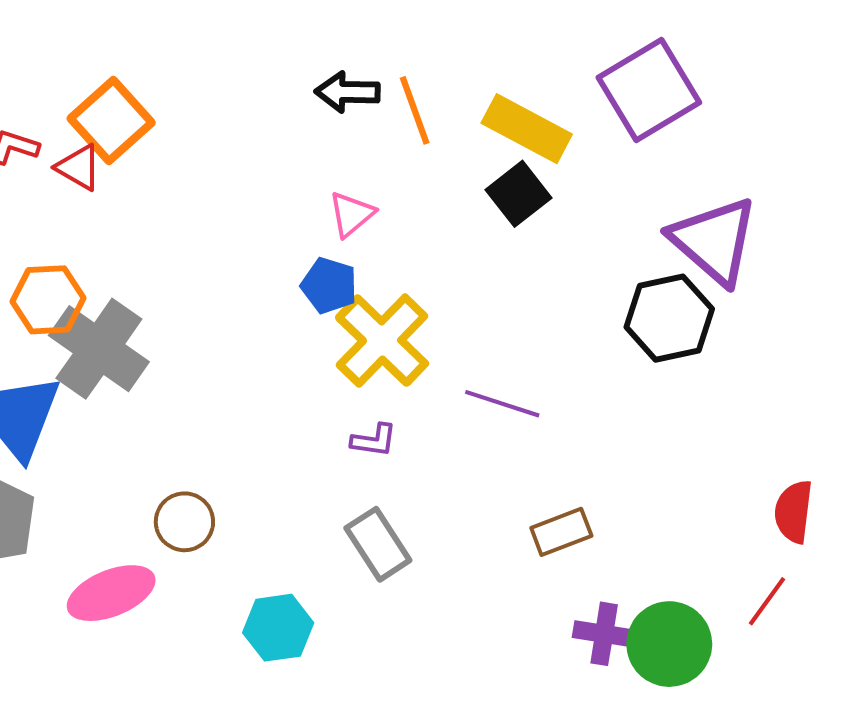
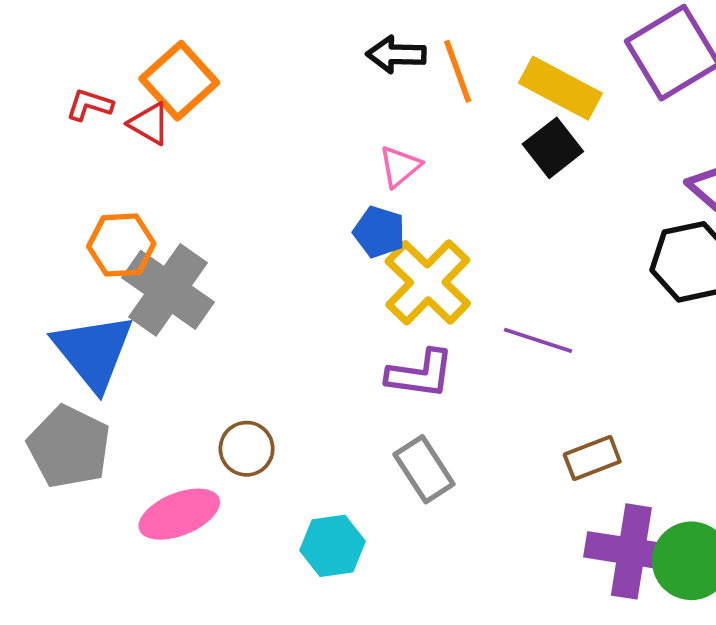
purple L-shape: (374, 440) -> (420, 374), size x1.6
purple cross: (604, 634) -> (631, 551), size x1.6

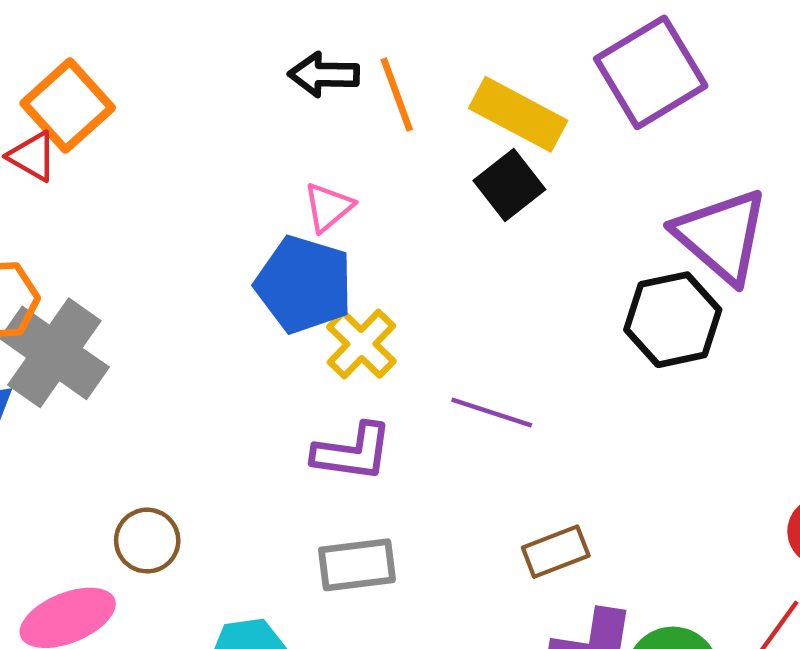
blue pentagon: (379, 232) -> (304, 284), size x1.6
yellow cross: (428, 282) -> (361, 344), size x0.7
gray rectangle: (424, 469) -> (357, 565), turned -64

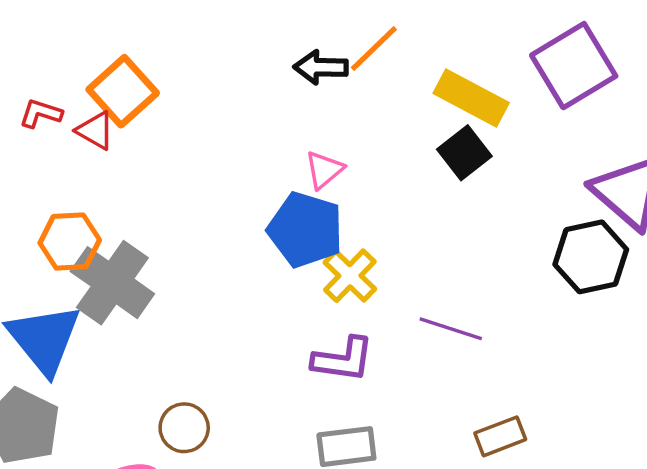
orange line: (397, 94) -> (374, 49), moved, turned 66

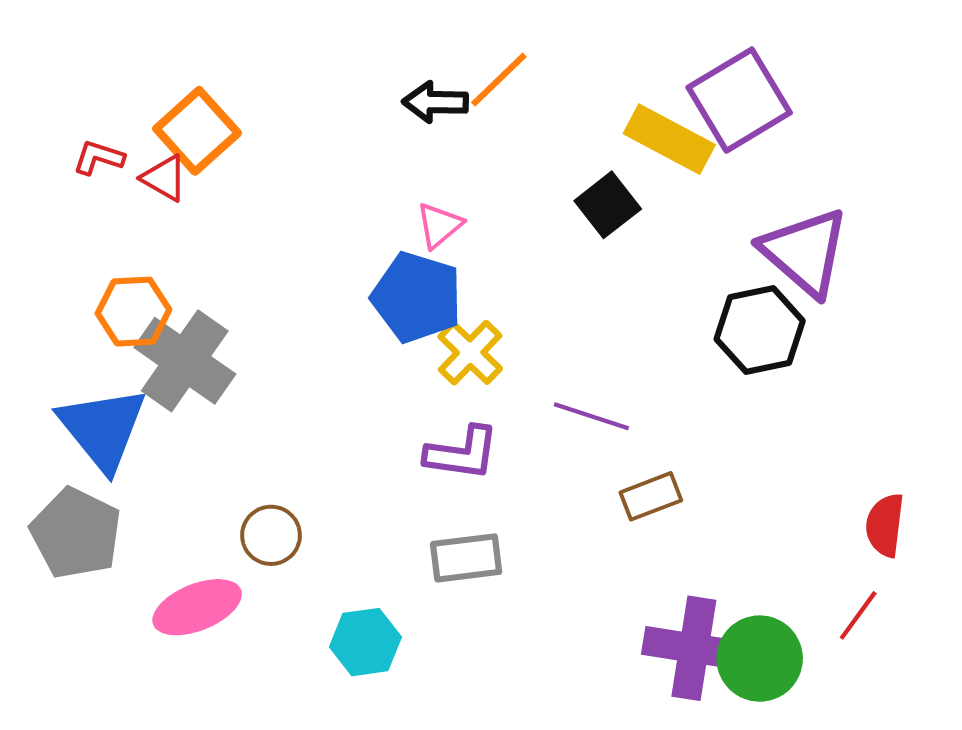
yellow rectangle: (471, 98) -> (669, 139), moved
brown rectangle: (500, 436) -> (651, 496), moved

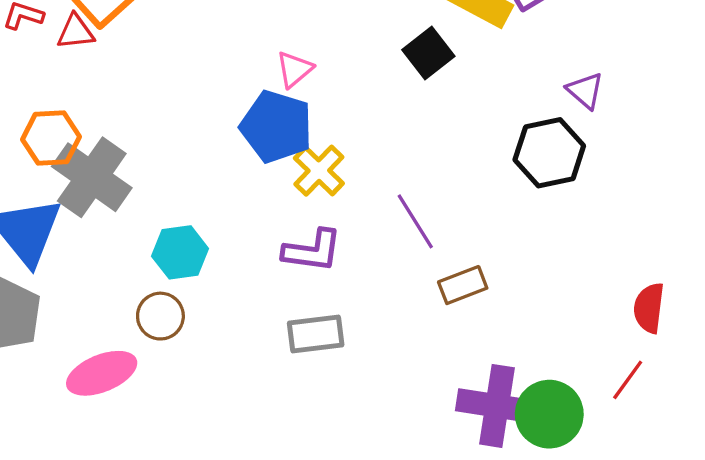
red triangle: (164, 178) -> (75, 32), turned -36
purple triangle: (805, 252) -> (585, 91), size x0.5
purple line: (591, 416) -> (415, 221), turned 40
cyan hexagon: (365, 642) -> (180, 252), moved

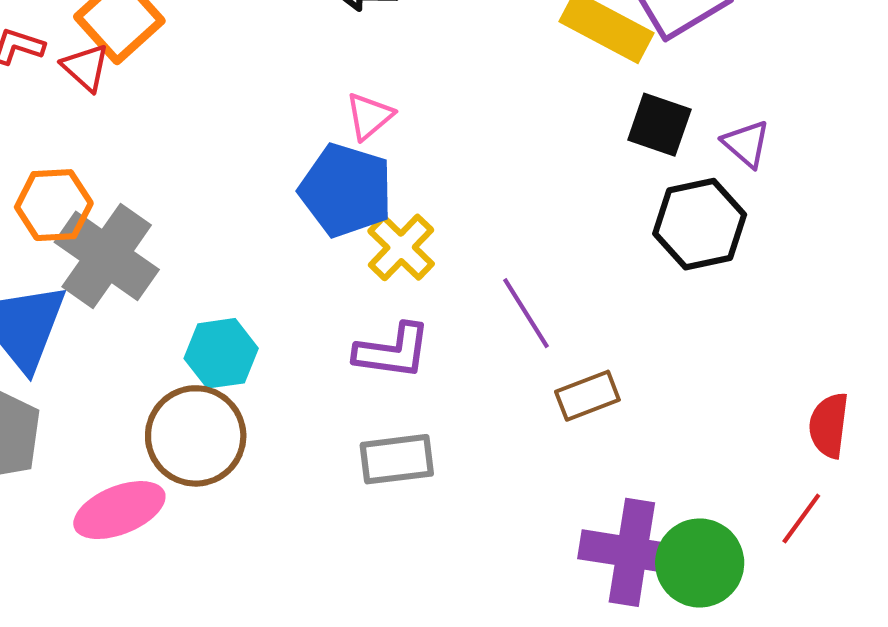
red triangle: (75, 32) -> (86, 67), turned 48
black square: (428, 53) -> (659, 125), moved, turned -33
brown circle: (160, 316) -> (196, 436), size x1.6

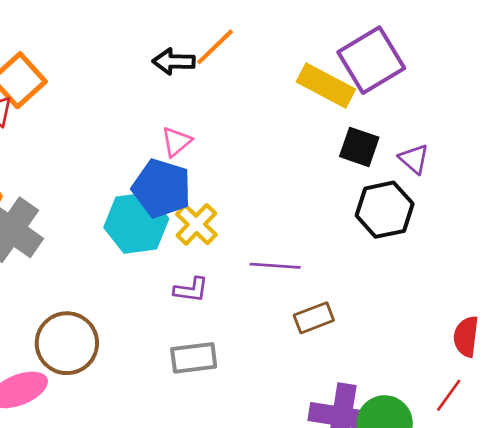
purple line: (526, 313) -> (275, 266), turned -54
purple L-shape: (393, 351) -> (191, 290), size x0.7
cyan hexagon: (221, 353) -> (136, 223), moved, size x1.4

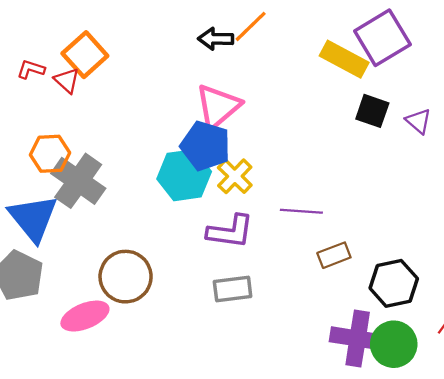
pink triangle: (176, 142) -> (218, 106), size x1.8
black hexagon: (385, 210) -> (394, 283), moved
purple L-shape: (191, 290) -> (230, 232), size x1.6

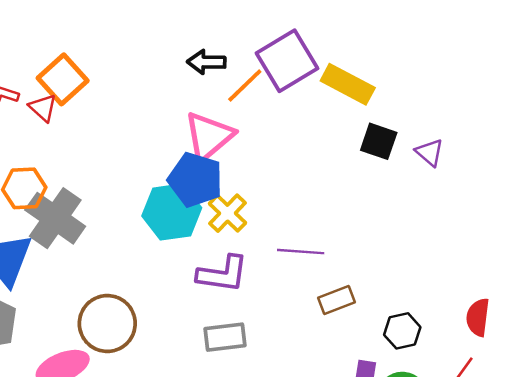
orange line: (251, 26) -> (245, 86), moved
purple square: (382, 38) -> (287, 61), moved
black hexagon: (394, 283) -> (402, 331), size x0.7

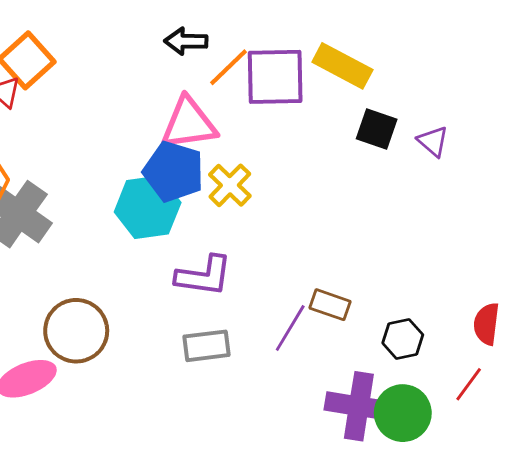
purple square: (287, 61) -> (275, 77), moved, turned 30
pink triangle: (209, 136) -> (189, 124), turned 32
yellow cross: (227, 213) -> (230, 185), moved
purple line: (301, 252) -> (290, 328), moved, turned -63
brown rectangle: (337, 300) -> (330, 305), turned 40

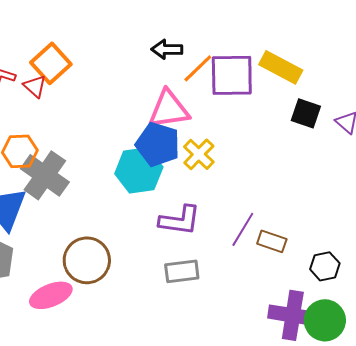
purple line: (290, 328) -> (243, 229), moved

